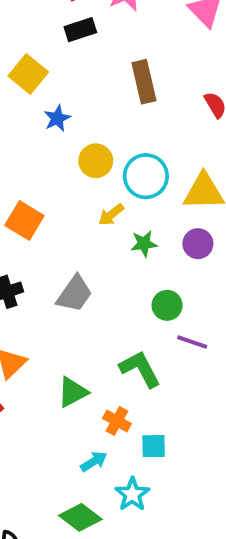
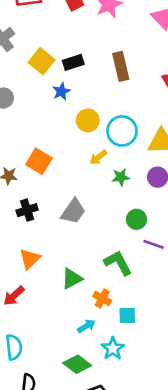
black rectangle: (80, 30) -> (73, 62), moved

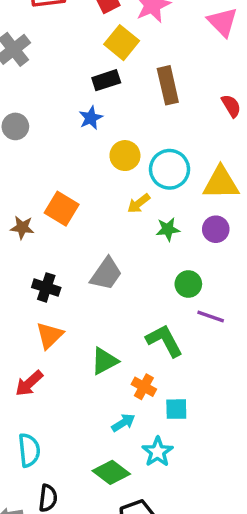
yellow square: (42, 61) -> (122, 43), moved
black cross: (27, 210) -> (46, 287), moved, turned 36

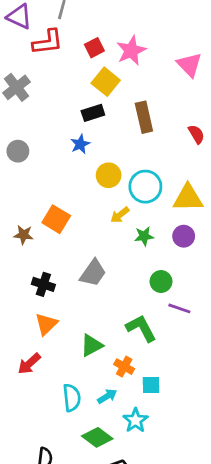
cyan semicircle: (29, 450) -> (72, 398), moved

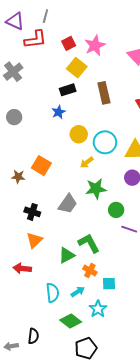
green star: (144, 236) -> (96, 189), moved, size x1.5
green L-shape: (141, 328) -> (89, 243), moved
red arrow: (29, 364) -> (22, 268), turned 48

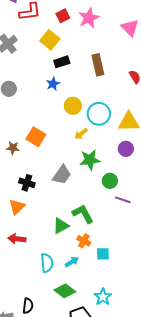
yellow square: (77, 68) -> (50, 40), moved
orange triangle: (34, 240) -> (17, 207), moved
cyan star: (98, 309) -> (103, 297), moved

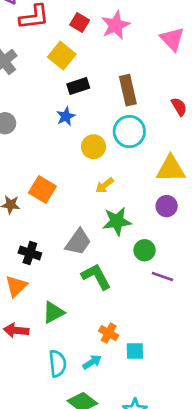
red square: (63, 16) -> (80, 22), turned -32
cyan circle: (99, 114) -> (129, 132), moved
green L-shape: (83, 214) -> (96, 276), moved
green triangle: (61, 226) -> (53, 312), moved

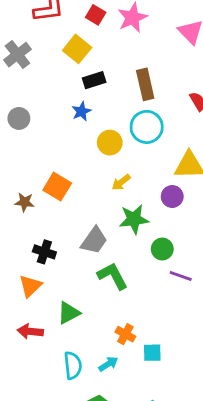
purple circle: (167, 206) -> (172, 197), moved

